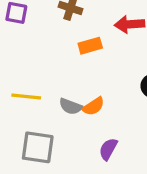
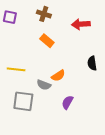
orange rectangle: (90, 46) -> (47, 41), moved, turned 56
gray semicircle: (70, 106) -> (44, 85), moved

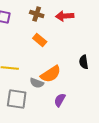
red arrow: (81, 24) -> (65, 16), moved
orange semicircle: (58, 76) -> (51, 74), size x1.5

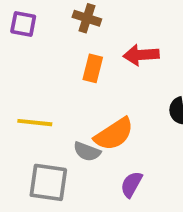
red arrow: (65, 16) -> (141, 55), moved
orange rectangle: (40, 40) -> (93, 68), turned 64

